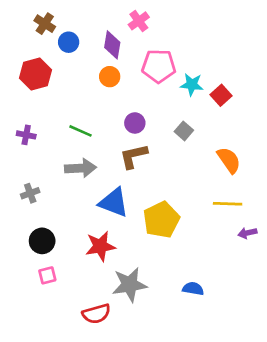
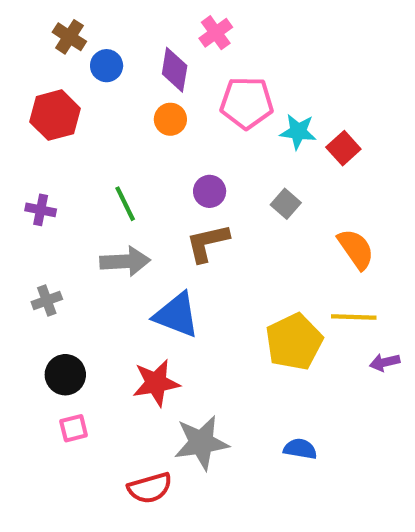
green line: (81, 131) -> (125, 204), turned 40
yellow pentagon: (161, 220) -> (294, 342), moved

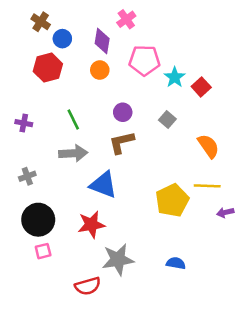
red hexagon: (55, 115) -> (48, 68), moved
cyan star: (298, 132) -> (175, 77), turned 30
black circle: (65, 375) -> (38, 220), size x1.4

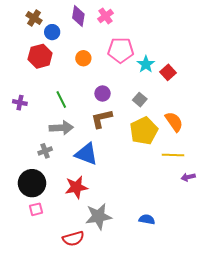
purple diamond: (102, 41) -> (78, 16), moved
gray cross: (27, 176) -> (45, 151), moved
yellow pentagon: (172, 200) -> (144, 131), moved

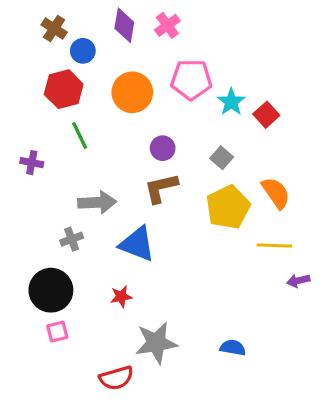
orange circle: (83, 58) -> (132, 92), size x1.6
green line: (61, 100) -> (80, 135), moved
red star: (76, 187) -> (121, 297), size x0.6

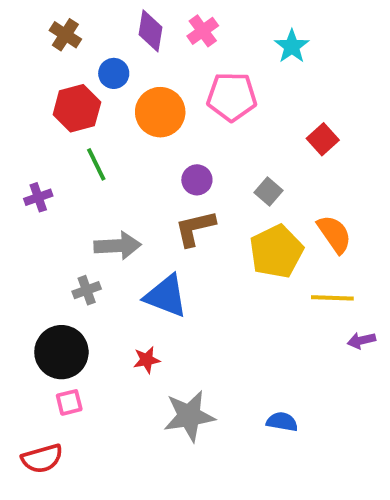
blue circle: (83, 51) -> (114, 73), moved
cyan star: (231, 102) -> (292, 46), moved
purple cross: (32, 163) -> (38, 197), turned -30
red semicircle: (116, 378) -> (42, 459), moved

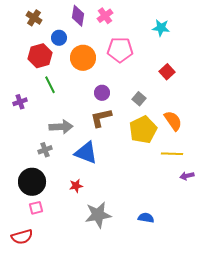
cyan star: (292, 46) -> (161, 28), moved, turned -30

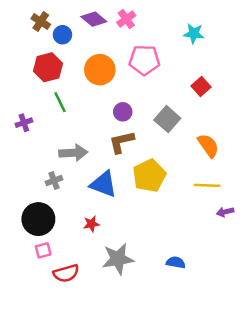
purple diamond: (78, 16) -> (94, 19), turned -60
blue circle: (59, 38) -> (62, 35), moved
gray square: (139, 99) -> (167, 119), size x1.5
yellow pentagon: (143, 130) -> (149, 176), moved
red semicircle: (22, 237) -> (66, 273), moved

